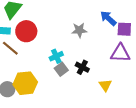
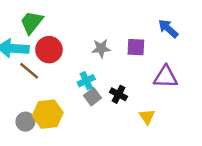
blue arrow: (108, 18) -> (168, 29), moved
purple square: (124, 29) -> (136, 47), moved
gray star: (79, 30) -> (101, 48), moved

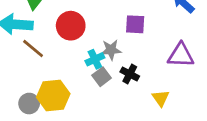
purple square: (136, 47) -> (135, 24), moved
gray star: (101, 48) -> (111, 50), moved
red circle: (49, 50) -> (71, 26), moved

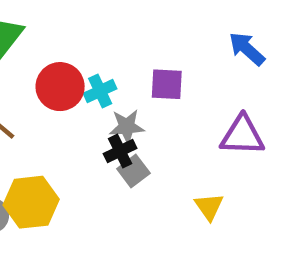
cyan cross: (95, 59) -> (100, 91), moved
black cross: (130, 74) -> (120, 151), moved, turned 36
gray square: (102, 77) -> (133, 171), moved

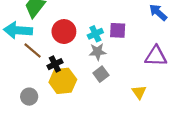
cyan cross: (100, 91) -> (95, 34), moved
black cross: (120, 151) -> (55, 64), moved
yellow hexagon: (31, 202) -> (63, 81), moved

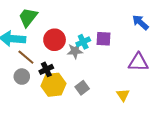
gray star: (98, 52) -> (75, 51), moved
gray square: (101, 74) -> (82, 88), moved
gray circle: (29, 97) -> (22, 77), moved

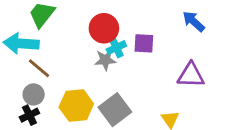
red circle: (55, 40) -> (104, 28), moved
black cross: (46, 69) -> (29, 115), moved
gray square: (82, 88) -> (115, 110), size x1.6

